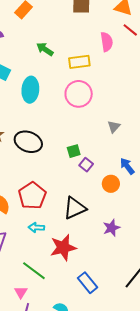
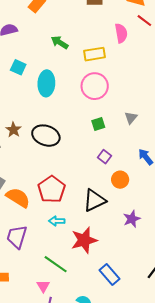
green square: (74, 151) -> (98, 124), moved
orange circle: (111, 184) -> (120, 180), moved

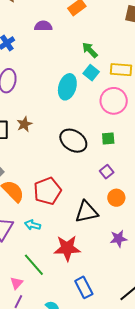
cyan square: (18, 67) -> (91, 73), moved
black ellipse: (46, 136) -> (73, 141), moved
cyan arrow: (57, 221) -> (33, 225), moved

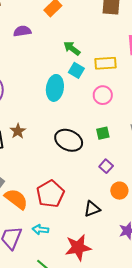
pink circle: (114, 101) -> (103, 95), size x0.7
black triangle: (87, 212) -> (92, 209), size x0.7

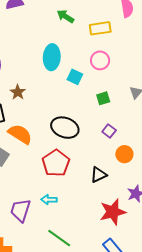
cyan square: (76, 70) -> (75, 77), moved
brown star: (18, 131) -> (18, 92), moved
black ellipse: (69, 140) -> (65, 128), moved
orange semicircle: (16, 199) -> (20, 134), moved
red star: (78, 248) -> (113, 212), moved

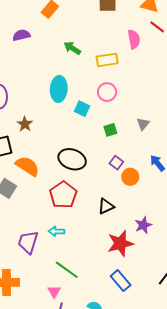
orange circle: (124, 154) -> (130, 177), moved

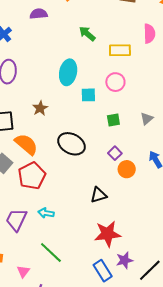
cyan square: (82, 109) -> (88, 95), turned -35
brown star: (25, 124) -> (40, 108), moved
red pentagon: (63, 195) -> (32, 176), moved
purple star: (143, 225) -> (125, 260), moved
pink triangle: (54, 292) -> (23, 271), moved

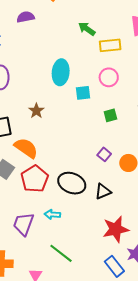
green arrow: (87, 34) -> (87, 29), moved
black ellipse: (71, 144) -> (72, 183), moved
purple square: (115, 153) -> (104, 154), moved

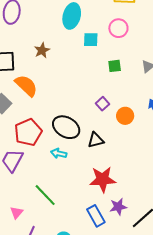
red pentagon: (35, 179) -> (28, 132), moved
cyan arrow: (52, 214) -> (59, 153), moved

